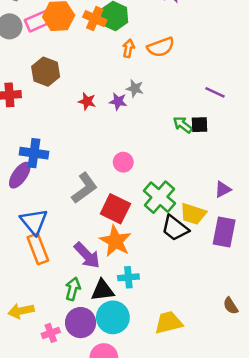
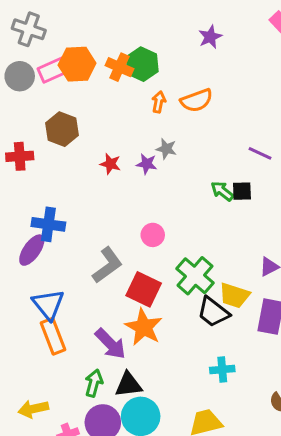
cyan cross: (128, 277) -> (222, 370), moved

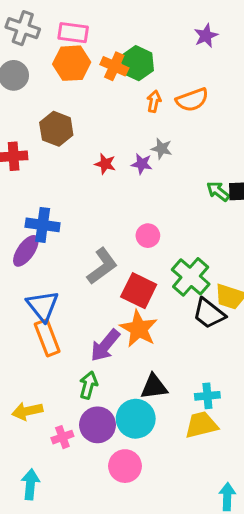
pink rectangle: (53, 70) -> (73, 33), moved, turned 32
purple arrow: (110, 344) -> (105, 345), turned 84
cyan cross: (222, 370) -> (207, 396), moved
black triangle: (129, 385) -> (154, 387), moved

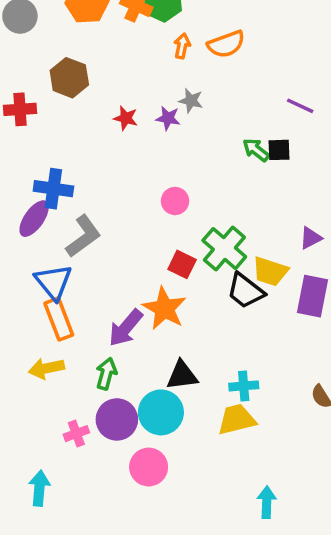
gray L-shape: (102, 266) -> (83, 236), moved
red square: (139, 291) -> (182, 264), moved, size x0.7
yellow arrow: (27, 411) -> (46, 368), moved

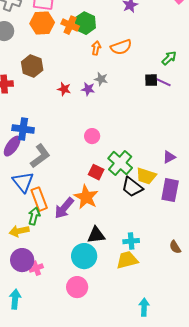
green arrow: (256, 150) -> (169, 58), moved, turned 98
black square: (279, 150) -> (151, 80), moved
orange rectangle: (59, 319) -> (39, 199), moved
green arrow: (106, 374) -> (34, 216), moved
purple circle: (117, 419) -> (22, 260), moved

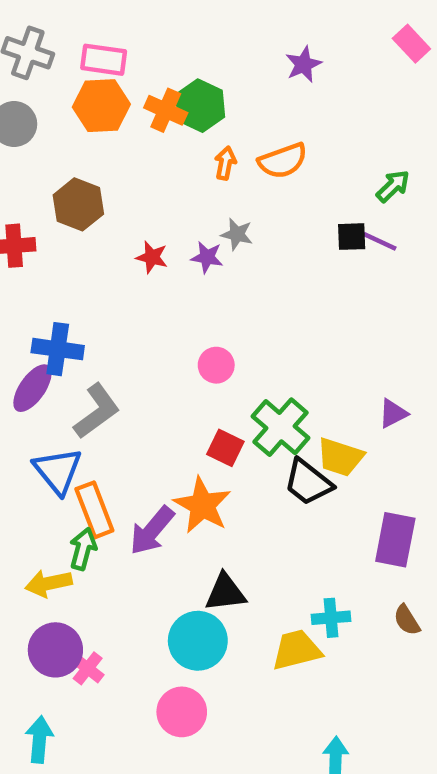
purple rectangle: (170, 190) -> (395, 540), moved
cyan cross: (131, 241) -> (331, 618), moved
pink cross: (36, 268) -> (88, 668), turned -32

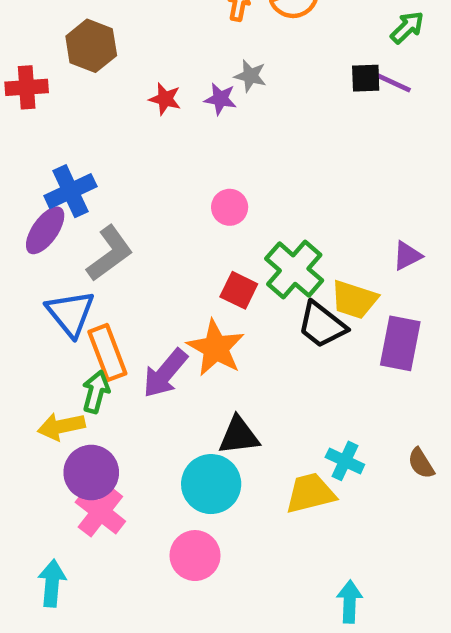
blue cross: (58, 349) -> (70, 191), turned -33
purple rectangle: (395, 540) -> (400, 343), moved
cyan cross: (331, 618) -> (345, 461), turned 30
purple circle: (55, 650) -> (91, 472), moved
pink cross: (88, 668) -> (100, 512), size x1.5

